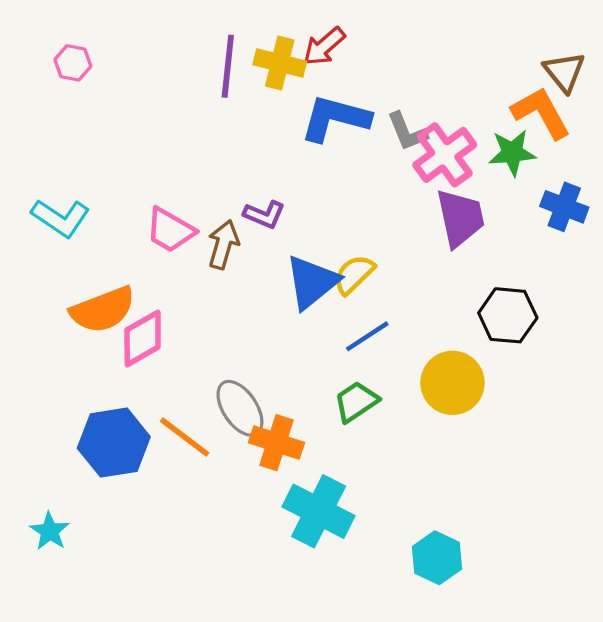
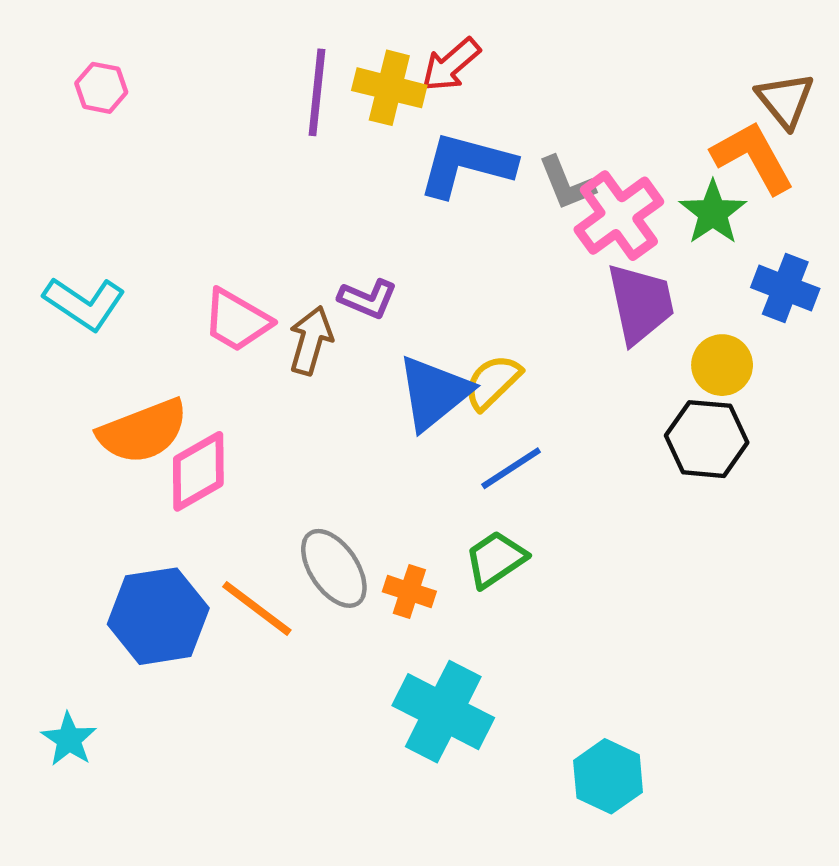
green star: (512, 153) -> (713, 213), turned -30
yellow circle: (452, 383) -> (722, 365), moved, size x0.7
orange cross: (276, 443) -> (409, 592), moved, size x0.7

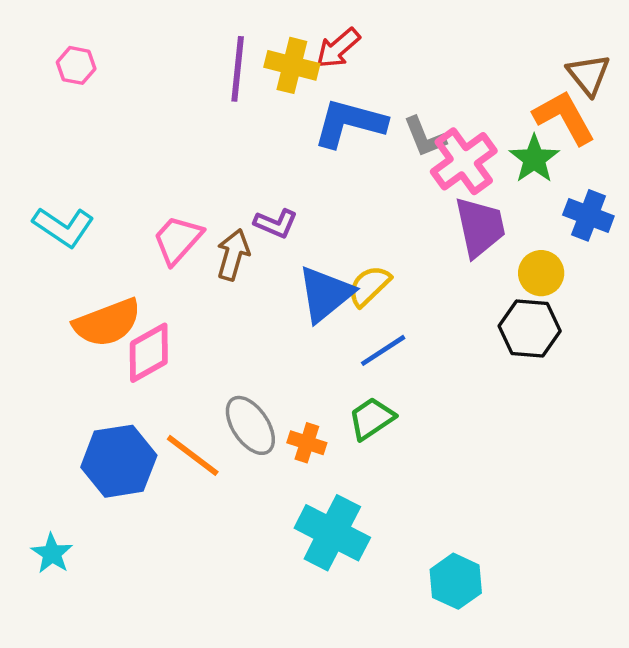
pink trapezoid: (237, 320) -> (178, 240), turned 102

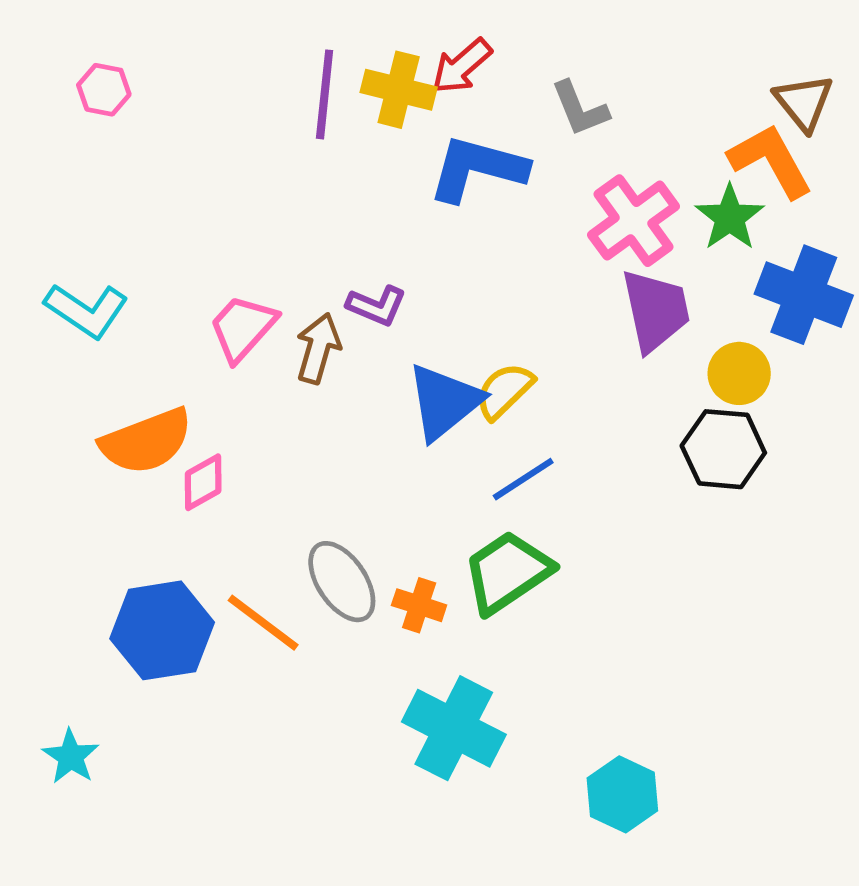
gray L-shape: (425, 137) -> (580, 109), moved
blue cross: (588, 215) -> (804, 295), size x1.4
pink diamond: (149, 353) -> (203, 482), size x0.7
green trapezoid: (372, 419) -> (507, 572), size x1.4

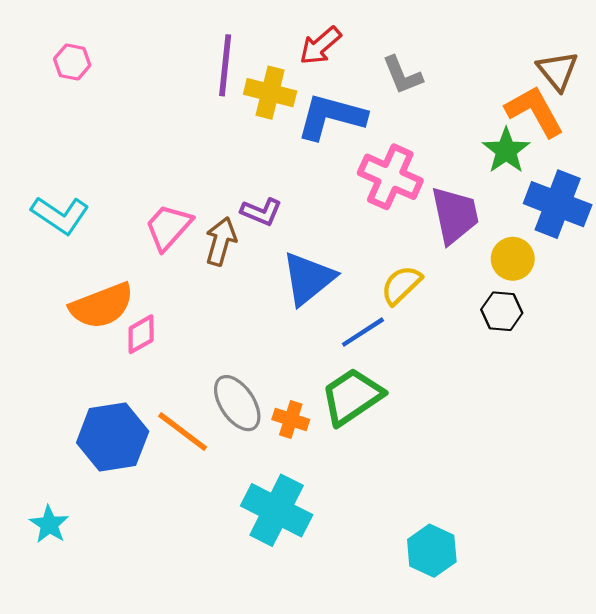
yellow cross: (399, 90) -> (270, 93), moved
pink cross: (634, 221) -> (390, 177), moved, turned -30
yellow semicircle: (504, 391) -> (401, 285), moved
black hexagon: (723, 449) -> (502, 311), size x0.7
cyan cross: (454, 728) -> (277, 510), moved

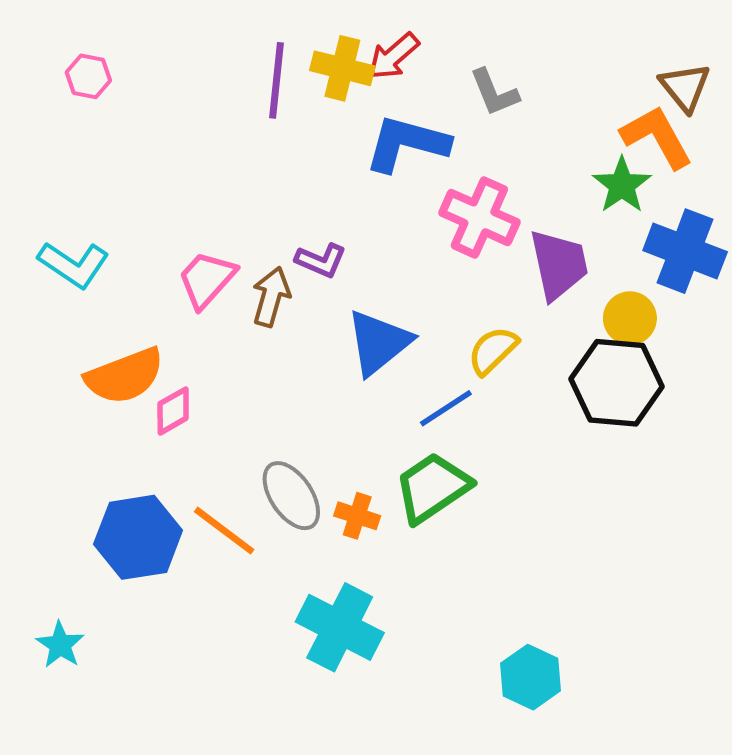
yellow cross: (270, 93) -> (342, 68), moved
black hexagon: (502, 311) -> (616, 383), size x1.8

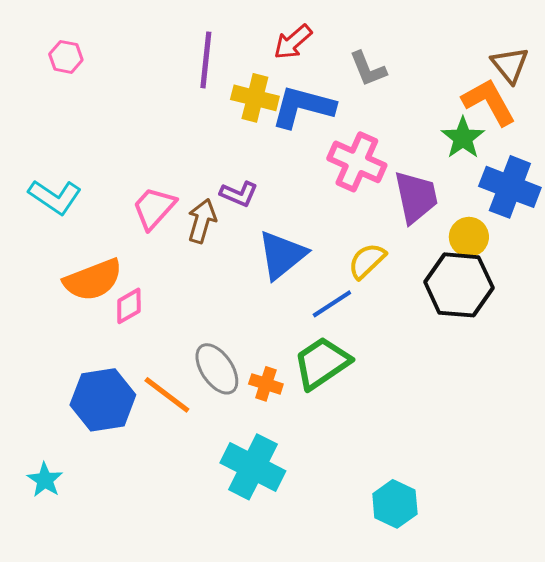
yellow cross: (342, 68) -> (255, 98), moved

